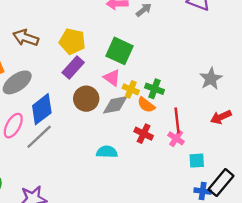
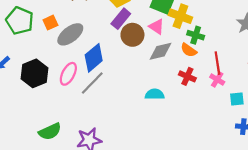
yellow cross: (131, 89) -> (180, 16), moved, size x1.5
brown circle: (86, 99) -> (132, 35), moved

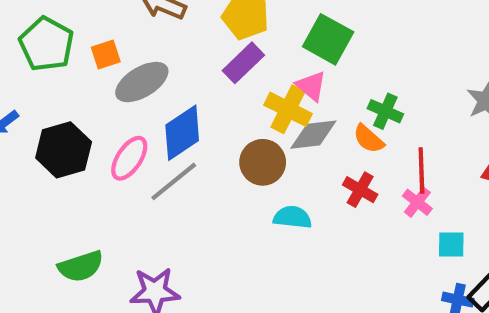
yellow cross: (180, 16) -> (288, 109), moved
brown circle: (132, 35) -> (263, 162), moved

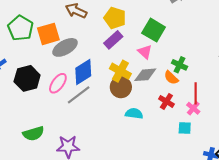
orange square: (106, 55) -> (48, 34), size x1.6
yellow cross: (288, 109) -> (120, 71), moved
cyan square: (451, 245) -> (185, 128), moved

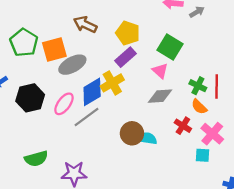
yellow cross: (120, 71) -> (112, 83), moved, turned 30
orange semicircle: (171, 78) -> (199, 107), moved
brown circle: (121, 87) -> (132, 133), moved
red line: (196, 93) -> (217, 87), moved
pink cross: (193, 108) -> (212, 134), size x1.5

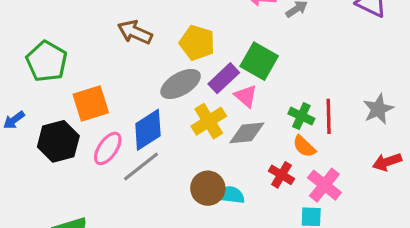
orange square: (54, 49) -> (91, 103), moved
purple rectangle: (126, 57) -> (224, 78), moved
gray ellipse: (72, 65) -> (181, 84), moved
yellow cross: (112, 83) -> (209, 121), moved

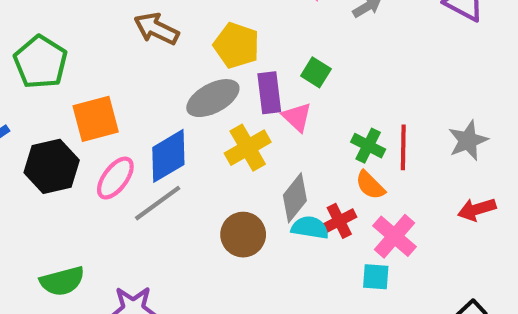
green square: (259, 61) -> (316, 72), size x0.6
purple rectangle: (224, 78) -> (269, 93), turned -56
gray diamond: (247, 133) -> (295, 198), moved, turned -48
red cross: (281, 175) -> (339, 221), turned 30
cyan semicircle: (230, 195) -> (310, 228), moved

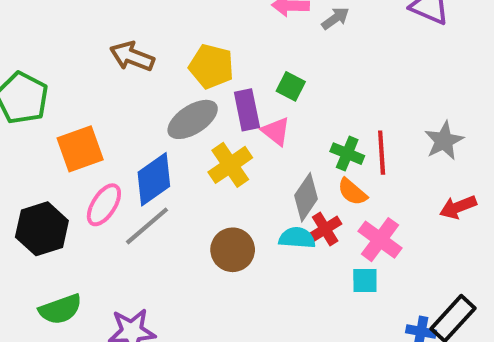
black hexagon: (52, 166) -> (42, 229), moved
gray diamond: (295, 198) -> (306, 197), moved

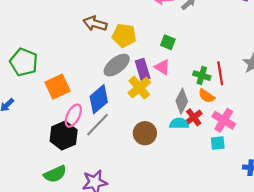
brown arrow: (132, 56) -> (95, 24), moved
purple rectangle: (247, 110) -> (143, 70), moved
black hexagon: (42, 229) -> (64, 135), moved

